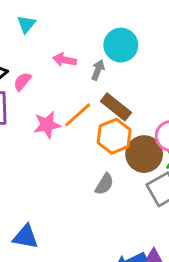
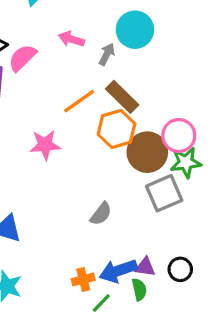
pink semicircle: (22, 81) -> (22, 58), size x1.4
pink star: (47, 125) -> (45, 145), moved
gray semicircle: (104, 184) -> (101, 214), moved

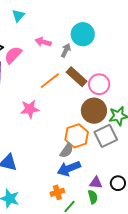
orange hexagon: (116, 129) -> (77, 136), moved
pink circle: (179, 135) -> (99, 84), moved
blue arrow: (118, 271) -> (69, 168), moved

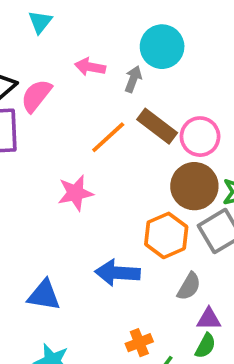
gray semicircle: (67, 151) -> (189, 286), moved
blue arrow: (69, 168) -> (117, 273), moved, turned 30
green semicircle: (93, 197) -> (205, 346), turned 48

